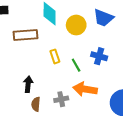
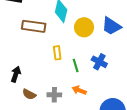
black arrow: (28, 84) -> (16, 74), moved
orange arrow: (85, 89) -> (79, 90), size x0.6
brown semicircle: (36, 104) -> (29, 94), turned -80

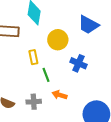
yellow circle: (84, 27) -> (58, 40), moved
green line: (76, 65) -> (46, 75), moved

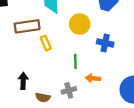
yellow rectangle: (33, 57) -> (46, 43), moved
green line: (46, 75) -> (75, 61), turned 32

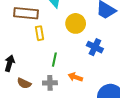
green line: (75, 61) -> (54, 60), moved

